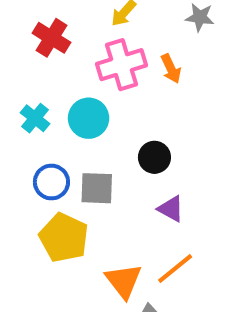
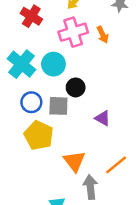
cyan cross: (35, 118) -> (22, 64), size x1.6
black circle: (154, 157) -> (76, 87), moved
orange line: (175, 269) -> (116, 165), moved

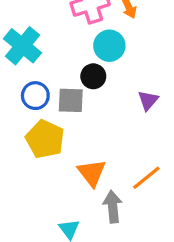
cyan circle: (53, 64) -> (109, 46), moved
purple triangle: (103, 118) -> (148, 100), moved, turned 42

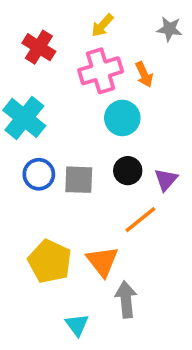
black circle: (93, 76) -> (128, 171), moved
yellow pentagon: (45, 139) -> (50, 261), moved
orange line: (146, 178) -> (140, 220), moved

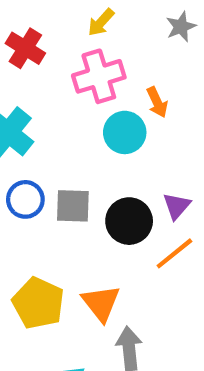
gray star: (169, 29) -> (181, 27), turned -30
orange arrow: (144, 74) -> (157, 102), moved
black circle: (128, 171) -> (129, 221), moved, size x1.4
orange line: (140, 220) -> (174, 253), moved

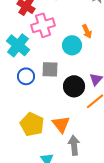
pink cross: (99, 76) -> (43, 25), moved
gray square: (73, 206) -> (50, 69), moved

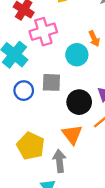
orange triangle: (61, 124) -> (72, 134), moved
gray arrow: (74, 145) -> (60, 161), moved

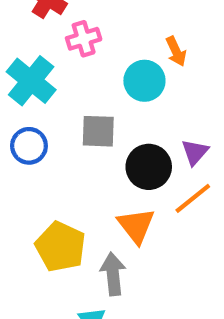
pink cross: (43, 32) -> (84, 39), size x0.7
blue circle: (24, 91) -> (29, 146), moved

